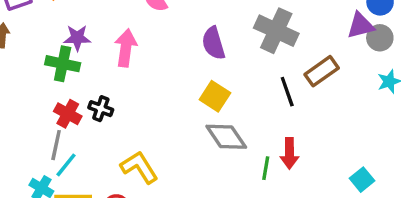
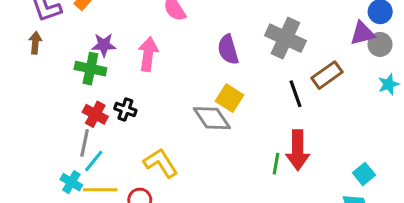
gray diamond: (226, 137) -> (212, 118), moved
red arrow: (289, 153) -> (298, 150), size x1.4

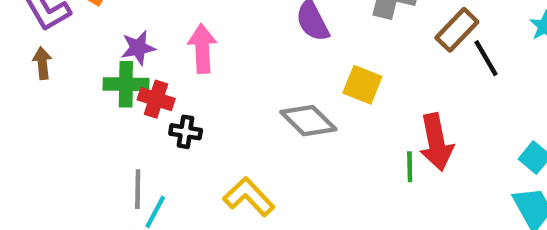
black line: (295, 94) -> (486, 58), moved
yellow square: (230, 98) -> (362, 85), moved
red cross: (95, 114) -> (156, 99), moved

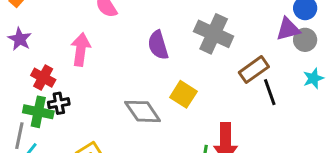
purple star: (138, 48) -> (20, 39), moved, turned 30
green cross: (126, 84) -> (38, 112), moved
black cross: (186, 132) -> (59, 103), turned -30

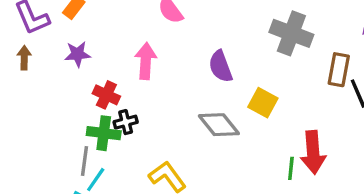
purple star: (20, 39) -> (78, 54), turned -30
purple semicircle: (158, 45) -> (220, 66), moved
brown rectangle: (254, 70) -> (339, 70), turned -40

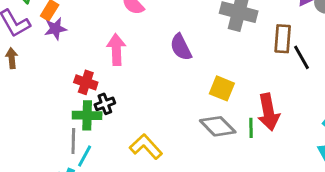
purple star: (78, 54) -> (55, 29), moved
yellow square: (263, 103) -> (222, 88), moved
gray diamond: (219, 125) -> (218, 126), moved

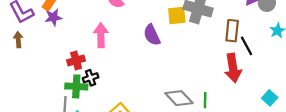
red cross: (86, 82) -> (76, 60), turned -36
yellow square: (222, 88) -> (177, 15), moved, turned -30
red arrow: (268, 112) -> (233, 68), moved

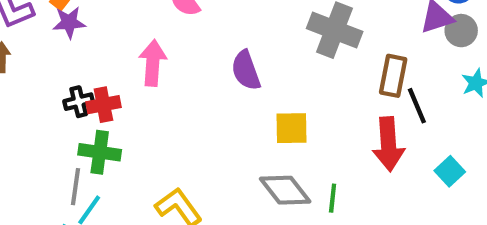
yellow square: (177, 15) -> (292, 128), moved
black cross: (91, 78) -> (79, 102), moved
cyan square: (270, 98) -> (450, 171), moved

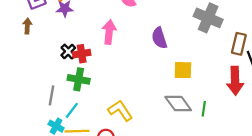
black cross: (79, 102) -> (68, 52), turned -32
gray line: (76, 187) -> (52, 95), moved

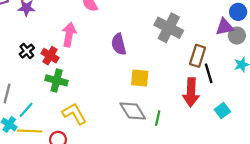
red cross: (82, 54) -> (50, 56), moved, turned 36
green cross: (79, 79) -> (57, 80), moved

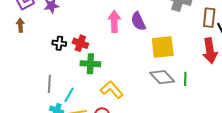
pink arrow: (69, 35) -> (114, 21), moved
black cross: (27, 51) -> (59, 43), turned -32
yellow square: (140, 78) -> (163, 47), size x1.4

